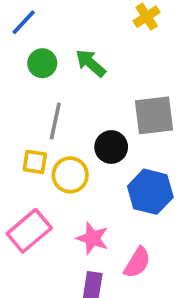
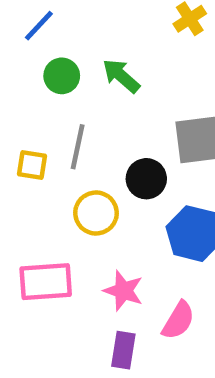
yellow square: (35, 162) -> (32, 165), moved
pink rectangle: (29, 231) -> (46, 282), turned 36

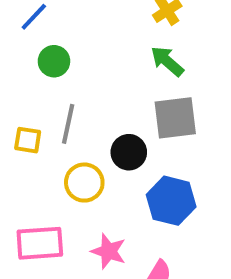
green arrow: (121, 76) -> (167, 61), moved

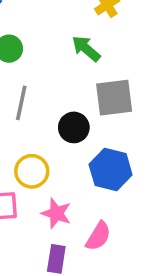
green arrow: (167, 61) -> (86, 49), moved
yellow circle: (84, 183) -> (32, 171), moved

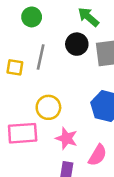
black circle: (74, 127) -> (77, 44), moved

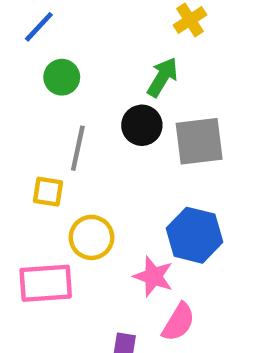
green arrow: (88, 17) -> (162, 77), turned 80
yellow square: (15, 67) -> (48, 192), moved
pink star: (66, 138) -> (153, 276), moved

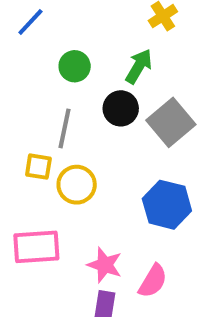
green circle: (62, 77) -> (75, 66), moved
gray square: (199, 141) -> (171, 122), turned -33
yellow circle: (92, 237) -> (77, 185), moved
pink star: (153, 276) -> (105, 265), moved

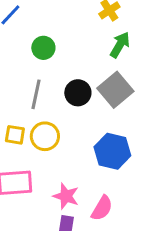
green arrow: (139, 66) -> (120, 45), moved
black circle: (121, 108) -> (78, 93), moved
yellow square: (38, 167) -> (15, 135), moved

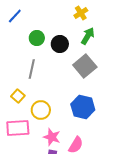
black circle: (78, 93) -> (60, 44), moved
yellow square: (15, 135) -> (18, 96), turned 32
yellow circle: (45, 136) -> (41, 110), moved

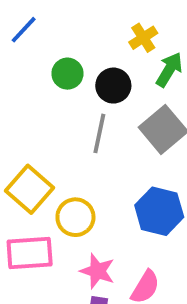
yellow cross: (81, 13) -> (143, 38), moved
gray line: (32, 69) -> (99, 133), moved
yellow square: (18, 96) -> (30, 189), size x1.6

